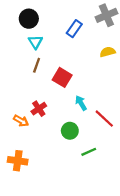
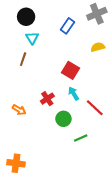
brown line: (37, 65) -> (23, 59), moved
red square: (62, 77) -> (71, 70), moved
red cross: (39, 109) -> (47, 99), moved
orange cross: (18, 161) -> (16, 163), moved

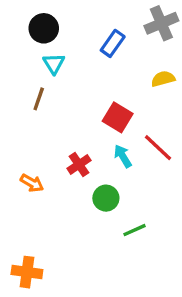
red line: (95, 108) -> (158, 148), moved

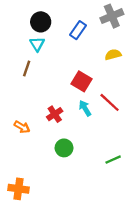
black circle: (44, 28) -> (41, 22), moved
green circle: (106, 198) -> (64, 148), moved
green line: (134, 230) -> (113, 160), moved

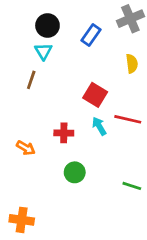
yellow semicircle: (113, 55) -> (132, 64), turned 98
red line: (110, 102) -> (128, 119), turned -30
red cross: (55, 114) -> (64, 133), turned 35
green line: (113, 160) -> (132, 186), turned 42

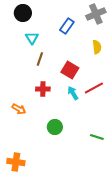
black circle: (47, 25) -> (23, 13), moved
brown line: (31, 80) -> (40, 59), moved
red line: (128, 119) -> (94, 88), turned -42
red cross: (64, 133) -> (43, 89), moved

